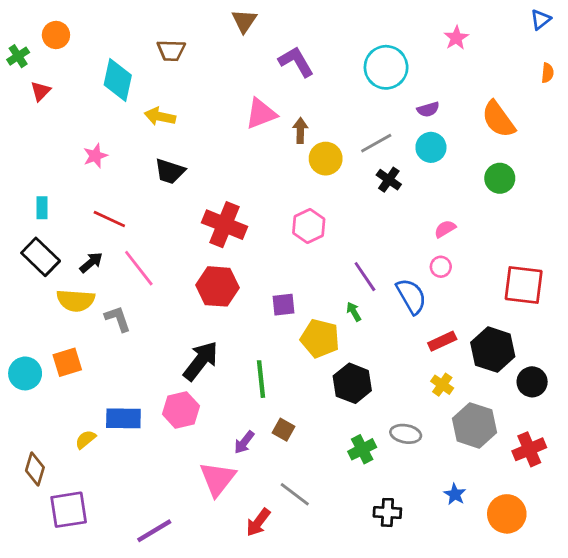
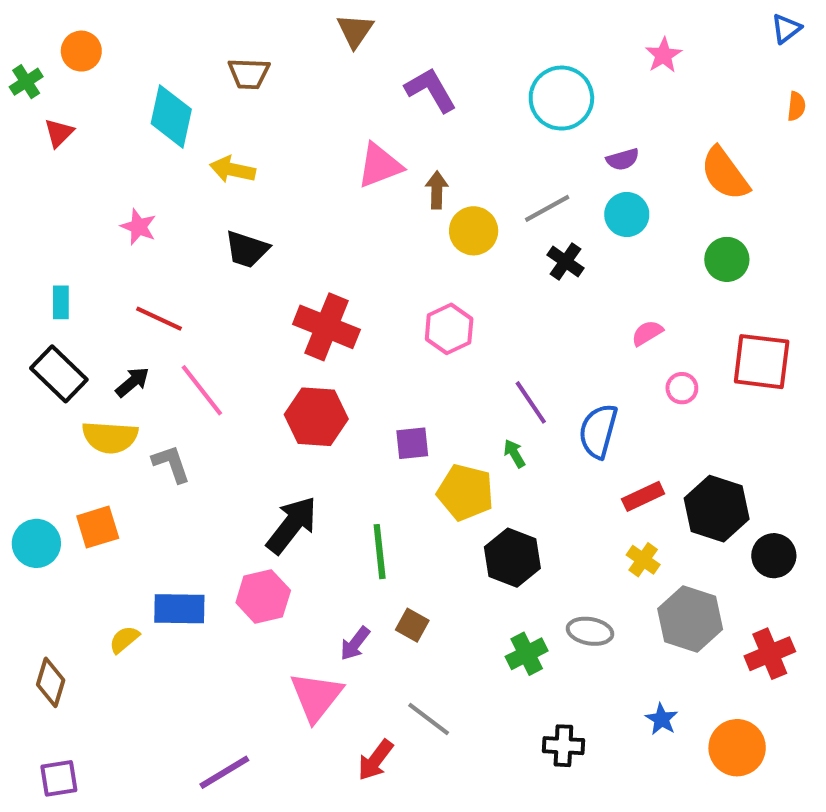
pink star: (95, 156) -> (139, 227), turned -30
pink circle: (441, 267) -> (682, 388), moved
red square: (524, 285) -> (762, 362), moved
blue semicircle: (411, 296) -> (598, 431), turned -135
purple square: (69, 510) -> (59, 778), moved, size x0.7

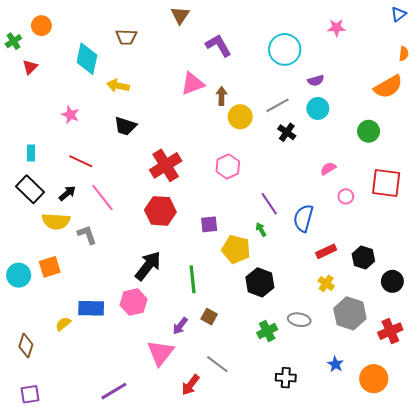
pink star: (664, 55) -> (336, 28), turned 30
orange semicircle: (725, 174) -> (388, 87), moved, turned -84
red cross: (326, 327) -> (166, 165), turned 36
black hexagon: (717, 509) -> (363, 258), size x0.7

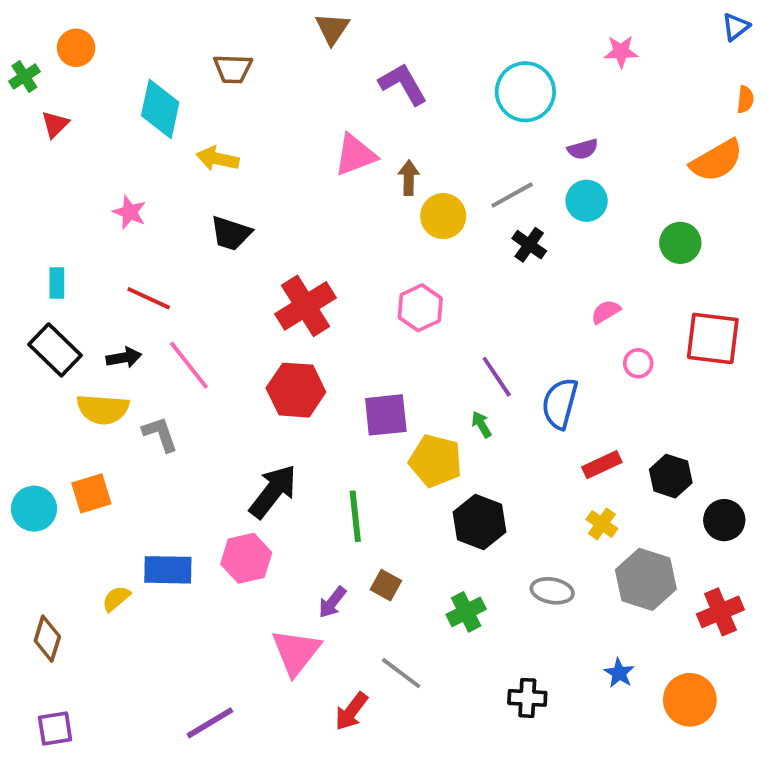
black arrow: (67, 193) -> (124, 358), turned 30
purple square: (209, 224) -> (386, 415), size x1.4
green cross: (267, 331) -> (466, 612), moved

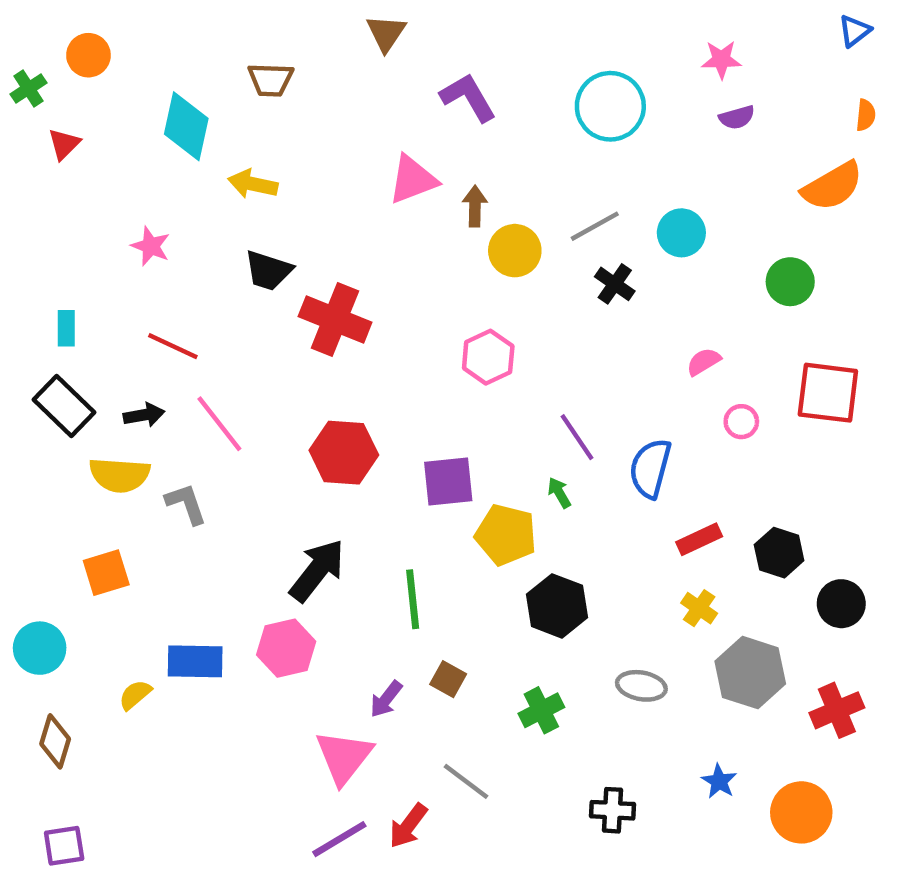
purple semicircle: (583, 149) -> (737, 117), moved
red cross: (306, 306) -> (335, 319), moved, turned -36
cyan circle: (34, 509) -> (40, 648), moved
purple line: (210, 723) -> (339, 839), moved

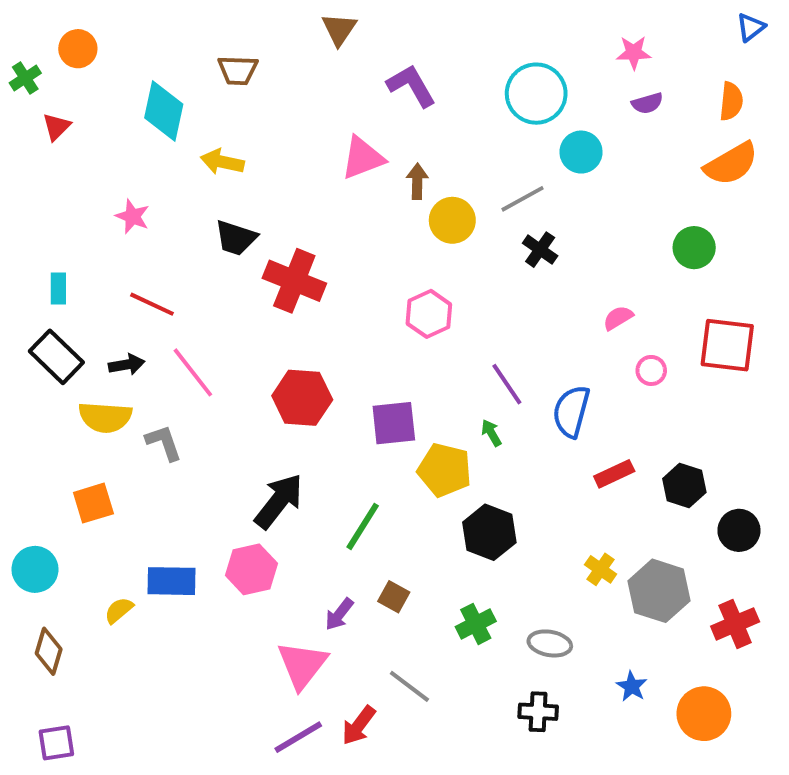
orange semicircle: (866, 115) -> (731, 101), moved, size x1.4
cyan circle: (681, 233) -> (581, 152), moved
green line: (413, 599) -> (363, 526), turned 38
yellow cross: (699, 608) -> (601, 569), moved
gray ellipse: (641, 686) -> (550, 643), moved

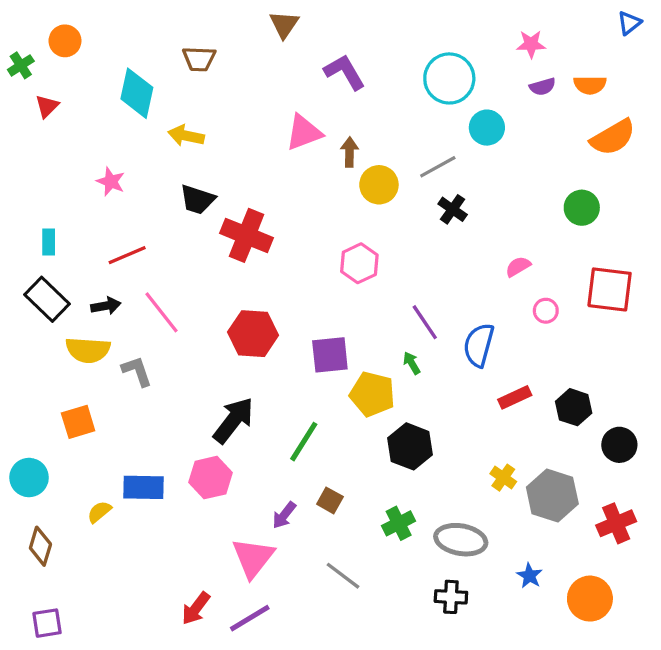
orange semicircle: (731, 101) -> (590, 85), moved, turned 84
red line: (152, 304) -> (127, 255), turned -48
gray ellipse: (550, 643) -> (461, 540), size x1.4
red arrow: (359, 725) -> (196, 608), moved

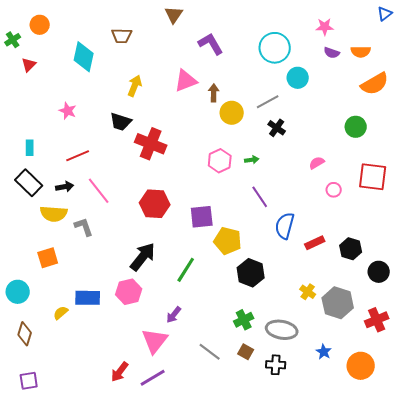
purple semicircle: (543, 87) -> (332, 53), turned 35
yellow arrow: (186, 136) -> (135, 86), moved, turned 100
blue semicircle: (479, 345) -> (285, 226), moved
green arrow: (412, 363) -> (252, 160), moved, turned 112
brown square: (330, 500) -> (246, 352), moved

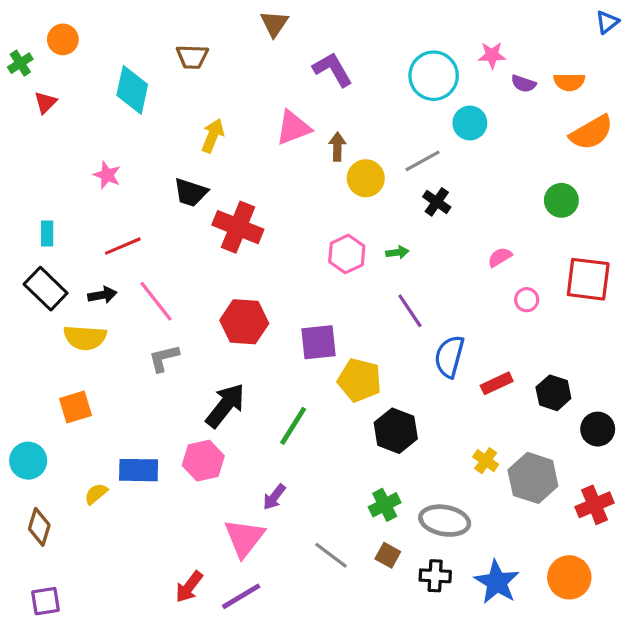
pink star: (325, 27) -> (492, 55), moved
gray L-shape: (84, 227) -> (164, 358), moved, turned -85
blue star: (324, 352) -> (497, 582), moved, size x1.8

